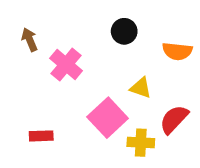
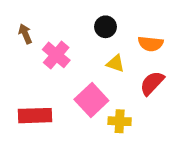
yellow triangle: (141, 88) -> (115, 63), moved
red semicircle: (174, 119) -> (152, 83), moved
red rectangle: (41, 136) -> (35, 116), size x1.6

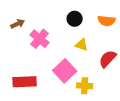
brown arrow: (25, 34) -> (18, 24), turned 88
orange semicircle: (151, 44) -> (107, 21), moved

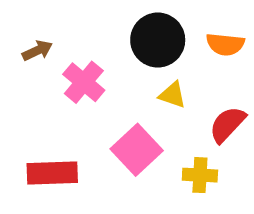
black circle: (75, 19) -> (158, 40), size x1.6
yellow cross: (85, 86) -> (200, 175), moved

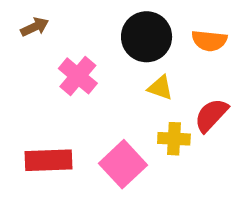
brown arrow: (37, 51) -> (35, 27), moved
pink square: (137, 150) -> (123, 164), moved
yellow cross: (200, 175) -> (174, 139), moved

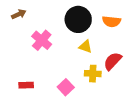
red rectangle: (48, 160) -> (26, 85), size x0.6
pink square: (123, 164) -> (66, 87), size x0.7

